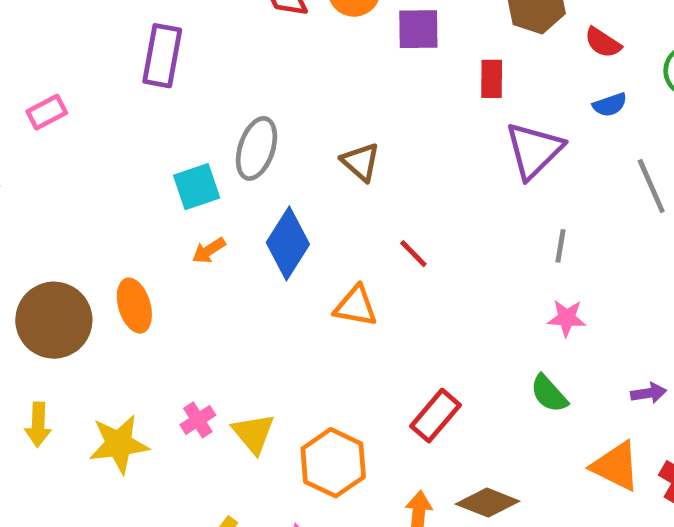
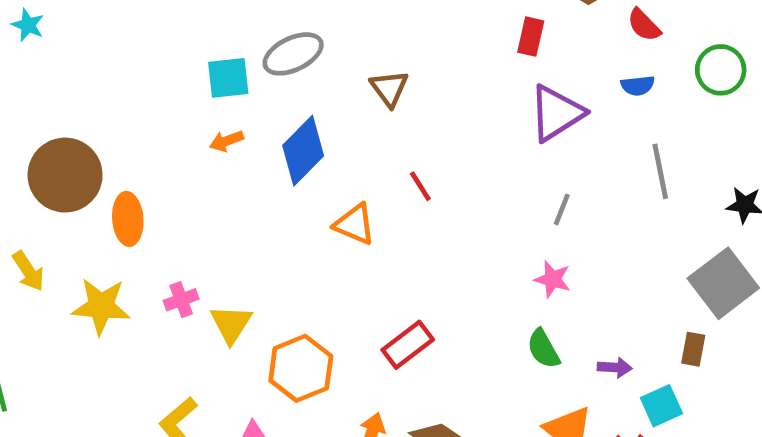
gray ellipse: (256, 148) -> (293, 54), turned 34
orange ellipse: (134, 306) -> (128, 219), moved
green semicircle: (549, 394) -> (543, 349), moved
yellow arrow: (38, 425) -> (28, 271), turned -48

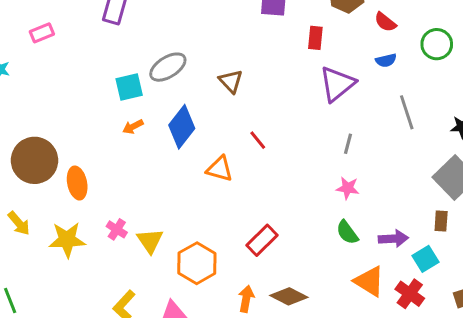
pink cross: (181, 300) -> (117, 229), turned -30
purple arrow: (615, 368) -> (393, 239), size x1.4

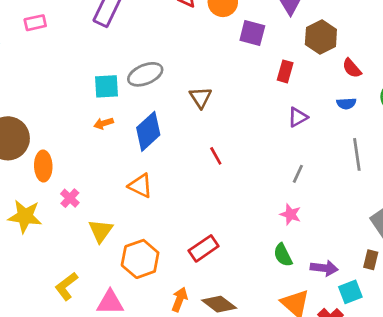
purple triangle: (337, 84) -> (298, 117), size x0.6
orange triangle: (220, 169) -> (140, 186), moved
pink cross: (117, 229) -> (70, 198), moved

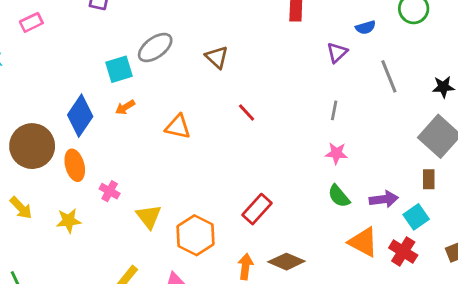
purple triangle: (298, 117) -> (337, 53), moved
blue diamond: (148, 131) -> (80, 116), moved
orange triangle: (140, 186) -> (178, 127), moved
yellow star: (25, 216) -> (69, 221), size x0.7

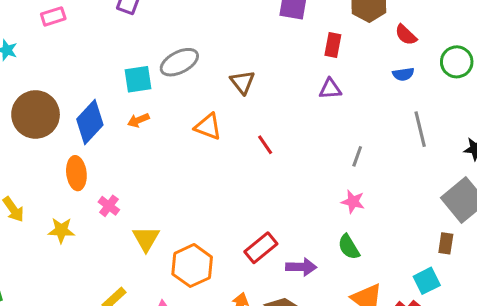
purple triangle: (337, 53) -> (330, 89), moved, turned 30
orange triangle: (178, 127) -> (208, 127), moved
brown circle: (32, 146) -> (36, 114), moved
purple arrow: (384, 199) -> (301, 267), moved

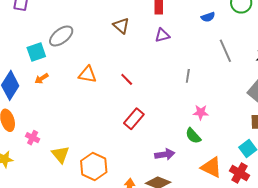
brown triangle: (242, 82) -> (121, 26), moved
pink star: (353, 202) -> (201, 112), moved
red rectangle: (261, 248) -> (134, 119), moved

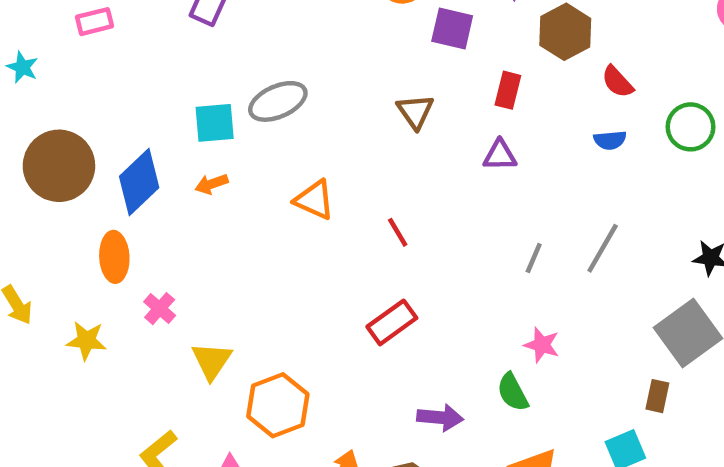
gray line: (225, 51) -> (603, 248), moved, turned 40

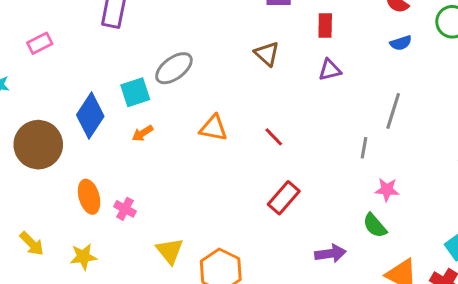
blue diamond: (139, 182) -> (90, 116), moved
gray line: (603, 248) -> (393, 111), moved
gray line: (534, 258) -> (364, 148), moved
pink cross: (160, 309) -> (125, 209), moved

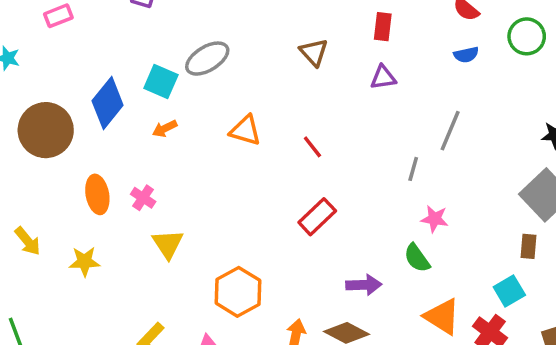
cyan square: (135, 92) -> (161, 81), turned 36
pink cross: (125, 209) -> (143, 198), moved
yellow triangle: (170, 251) -> (168, 244), moved

